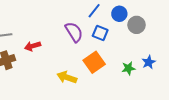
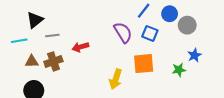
orange square: (94, 62) -> (144, 64), turned 30
blue star: (149, 62) -> (194, 55), moved
yellow arrow: (67, 77) -> (116, 79), turned -90

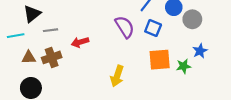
orange square: (144, 64) -> (160, 60), moved

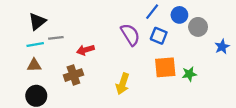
cyan line: (16, 36) -> (35, 44), moved
blue star: (200, 51) -> (222, 47), moved
brown cross: (52, 57) -> (73, 75), moved

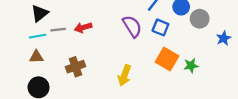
red arrow: (85, 50) -> (83, 27), moved
orange square: (165, 67) -> (167, 59), turned 35

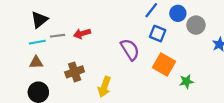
purple semicircle: (132, 26) -> (130, 50), moved
green star: (191, 66) -> (186, 82), moved
yellow arrow: (125, 75) -> (104, 87), moved

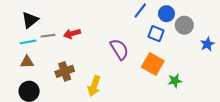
blue square: (158, 34) -> (156, 34), moved

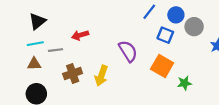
gray line: (48, 36) -> (56, 50), moved
yellow arrow: (94, 86) -> (101, 76), moved

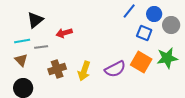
black triangle: (37, 21) -> (35, 20), moved
purple semicircle: (128, 51) -> (115, 69), moved, turned 95
brown triangle: (34, 64) -> (21, 60), turned 48
green star: (184, 83) -> (167, 58), moved, size x1.5

